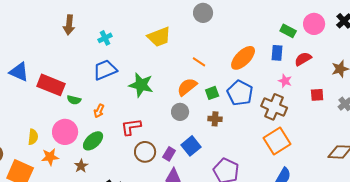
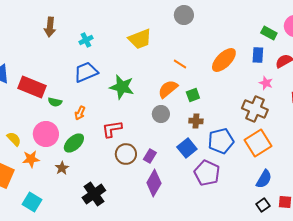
blue pentagon: (240, 93) -> (221, 141), moved, turned 30
yellow semicircle: (33, 137) -> (14, 139), turned -49
blue square: (191, 146) -> (187, 148), moved

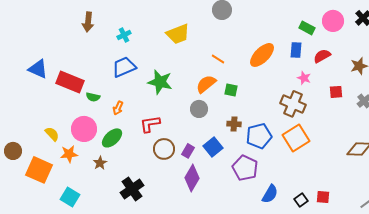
green square: (193, 95) -> (231, 90), turned 32
brown cross: (196, 121) -> (234, 124), moved
blue square: (187, 148) -> (213, 147), moved
blue semicircle: (264, 179) -> (270, 194), moved

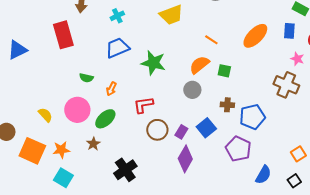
blue triangle: (38, 69) -> (17, 50), moved, turned -50
red rectangle: (70, 82) -> (63, 35), moved, turned 52
orange square: (296, 138) -> (298, 154), moved, size x0.6
orange star: (69, 154) -> (61, 150), moved

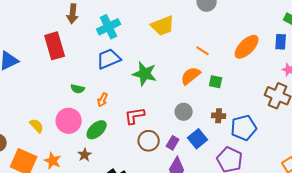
cyan cross: (117, 16) -> (109, 27), size x1.6
gray circle: (192, 90) -> (184, 112), moved
orange star: (61, 150) -> (53, 161), turned 30

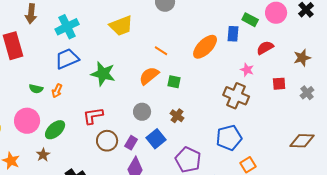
blue rectangle: (281, 42) -> (233, 34), moved
orange arrow: (103, 100) -> (57, 91), moved
brown cross: (219, 116) -> (177, 116), turned 32
blue pentagon: (244, 128) -> (229, 138), moved

